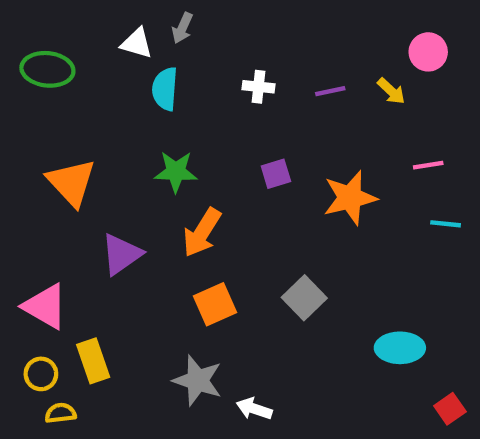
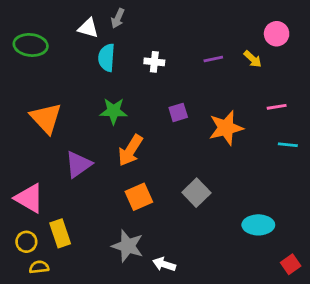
white cross: (258, 87) -> (154, 62), moved

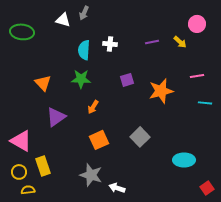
cyan semicircle: (107, 58) -> (84, 50), moved
orange triangle: (46, 118) -> (43, 83), moved, size x0.7
orange arrow: (130, 150) -> (93, 107), size x0.6

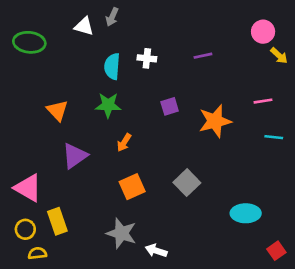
yellow arrow: (180, 42) -> (279, 56), moved

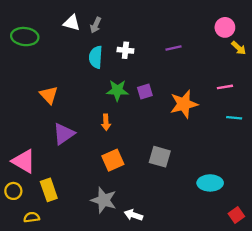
gray arrow: (112, 17) -> (96, 25), moved
green star: (108, 105) -> (117, 90), moved
orange arrow: (124, 142) -> (106, 122), turned -35
gray square: (187, 183) -> (160, 157), turned -30
yellow circle: (25, 229) -> (13, 191), moved

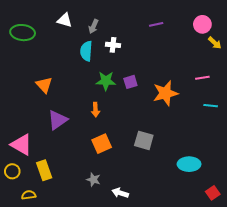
gray arrow: (96, 25) -> (93, 26), moved
purple line: (173, 48) -> (156, 24), moved
gray star: (104, 200) -> (93, 180), size x0.6

